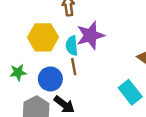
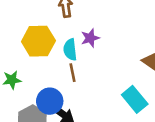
purple star: (90, 35) -> (90, 38), size x0.6
blue circle: (50, 79) -> (50, 101), moved

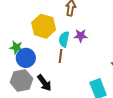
blue circle: (50, 101) -> (26, 58), moved

